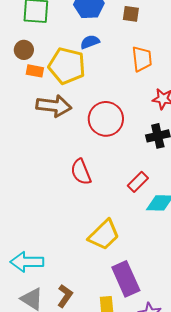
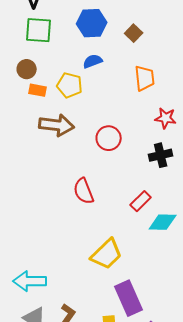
brown square: (131, 14) -> (134, 33), turned 36
yellow pentagon: (67, 66) -> (70, 85), size x0.7
red circle: (106, 119) -> (109, 138), size x0.7

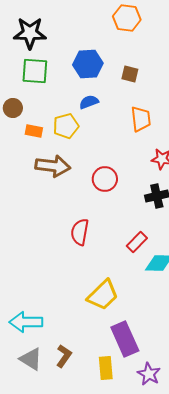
brown square: (134, 33) -> (130, 74), turned -30
brown circle: (27, 69) -> (13, 108), moved
yellow pentagon: (70, 85) -> (66, 126), turned -30
red semicircle: (84, 191) -> (80, 232), turned 32

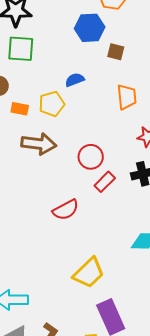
blue hexagon: (88, 64) -> (90, 28), moved
red semicircle: (80, 232) -> (66, 210), turned -128
red rectangle: (137, 242) -> (105, 182), moved

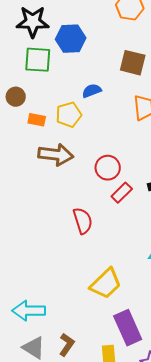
blue hexagon: (90, 28) -> (71, 39), moved
brown square: (116, 52) -> (133, 63), size x1.5
red semicircle: (66, 210) -> (83, 221), turned -80

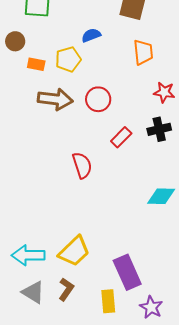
red circle: (108, 168) -> (98, 99), moved
yellow trapezoid: (106, 284) -> (74, 251), moved

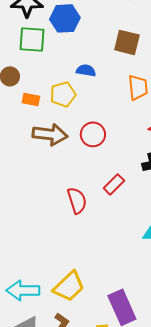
blue semicircle: (91, 35) -> (86, 70), turned 30
red rectangle: (121, 137) -> (114, 184), moved

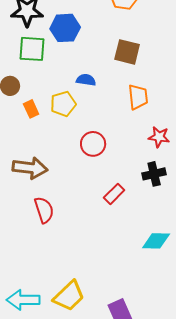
orange rectangle: (31, 99) -> (31, 109), turned 54
brown arrow: (50, 134) -> (30, 168), moved
red semicircle: (77, 200) -> (44, 210), moved

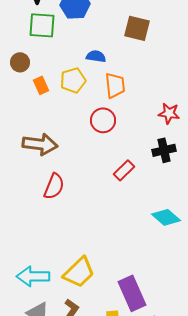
orange trapezoid: (138, 97) -> (115, 85), moved
red semicircle: (44, 210) -> (54, 186), turned 40
cyan diamond: (156, 241) -> (166, 217), turned 40

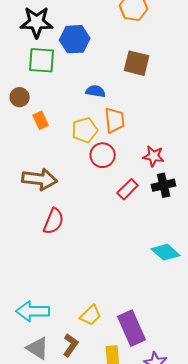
yellow pentagon: (73, 80) -> (85, 130), moved
red star: (169, 113) -> (154, 156), moved
red rectangle: (124, 170) -> (128, 189), moved
yellow trapezoid: (79, 272) -> (91, 315), moved, size x0.7

